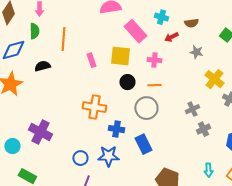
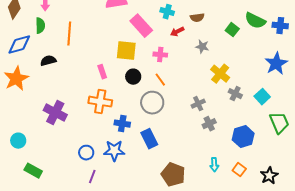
pink rectangle: (91, 60) -> (102, 72), moved
orange line: (154, 85) -> (160, 80), turned 56
purple cross: (40, 132) -> (55, 113), moved

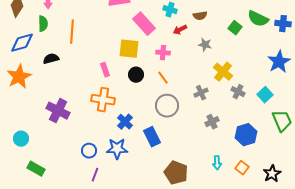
gray circle: (152, 103) -> (167, 106), moved
gray cross: (198, 104) -> (201, 93), moved
blue cross: (122, 124) -> (125, 122), turned 35

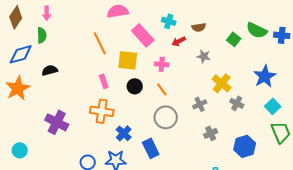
orange line: (72, 32) -> (100, 43), moved, turned -30
blue star: (279, 62) -> (265, 76), moved
cyan square: (265, 95) -> (273, 106), moved

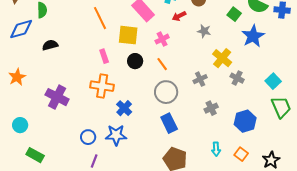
pink cross: (162, 64) -> (162, 39), turned -32
blue star: (265, 76) -> (253, 36), moved
orange star: (18, 88) -> (17, 77), moved, size x0.7
blue rectangle: (151, 148) -> (169, 123), moved

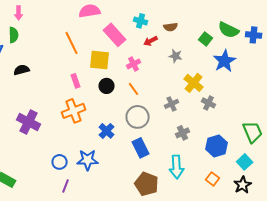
cyan square: (273, 81) -> (245, 162), moved
orange cross: (102, 86) -> (74, 111), turned -30
blue cross: (124, 108) -> (107, 131), moved
cyan arrow: (216, 149) -> (177, 167), moved, size x1.6

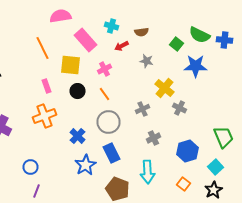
blue star: (225, 61) -> (196, 66), turned 30
blue star: (88, 160) -> (86, 165), moved, turned -30

